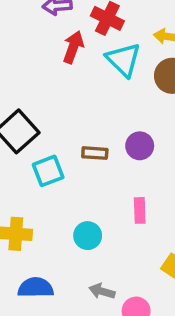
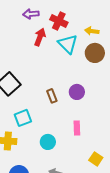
brown rectangle: (95, 153) -> (52, 96), turned 64
cyan square: (48, 171) -> (23, 118), moved

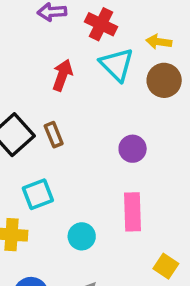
red arrow: (40, 37) -> (62, 75), moved
brown rectangle: (52, 96) -> (54, 135), moved
pink rectangle: (77, 128) -> (133, 212), size x1.5

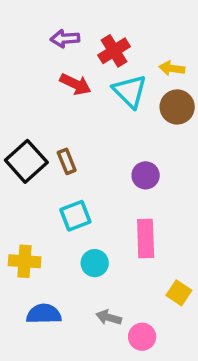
red cross: (101, 24) -> (114, 51), turned 32
red arrow: (62, 75) -> (75, 84), moved, turned 96
cyan square: (38, 194) -> (75, 216), moved

